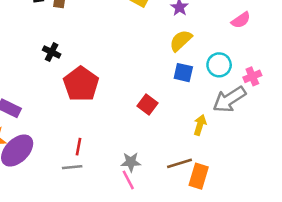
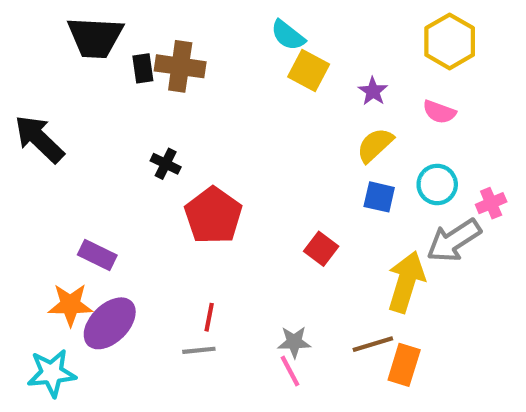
pink semicircle: (241, 20) -> (439, 112), moved, turned 54
yellow arrow: (200, 125) -> (406, 282), size x1.8

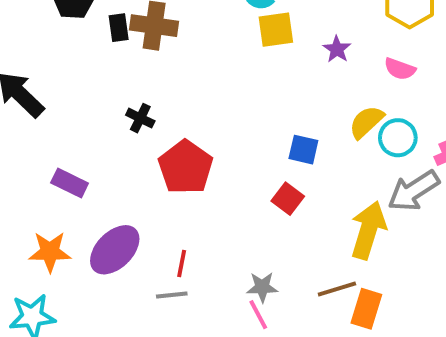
yellow square: (309, 70) -> (276, 30), turned -36
yellow semicircle: (375, 145) -> (366, 122), moved
blue square: (379, 197) -> (303, 150), moved
purple rectangle: (97, 255) -> (70, 183), moved
purple ellipse: (110, 323) -> (115, 250), moved

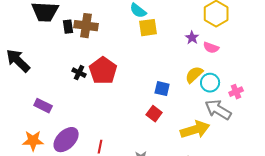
purple star: (337, 49) -> (192, 38), moved
red pentagon: (186, 167) -> (103, 71), moved
gray arrow: (414, 191) -> (218, 110), turned 64
yellow arrow: (368, 230) -> (195, 130), turned 56

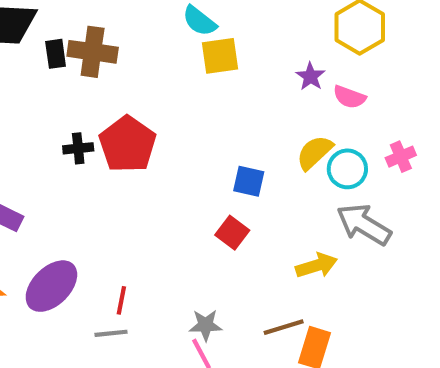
black cross: (79, 73) -> (78, 148), turned -32
pink cross: (236, 92) -> (401, 157), moved
yellow arrow: (195, 130) -> (317, 266), size x0.7

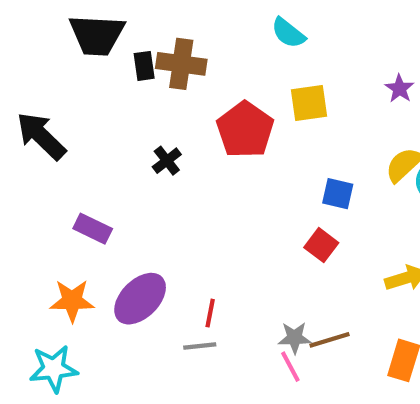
yellow square: (220, 56) -> (309, 103), moved
red pentagon: (127, 144) -> (245, 130), moved
black cross: (78, 148) -> (167, 161), turned -32
brown line: (284, 327) -> (330, 340), moved

